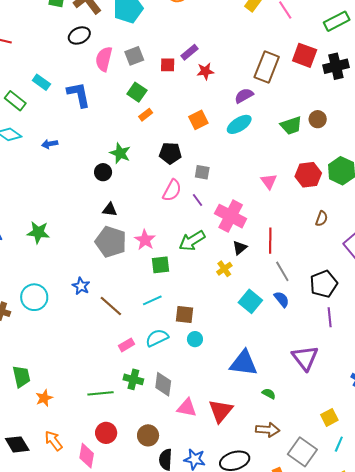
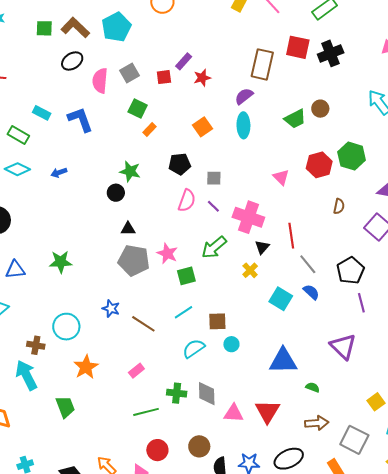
cyan ellipse: (239, 124) -> (243, 125), turned -50
pink rectangle: (127, 345) -> (136, 371), moved
orange star: (44, 398) -> (86, 367), moved, size x1.4

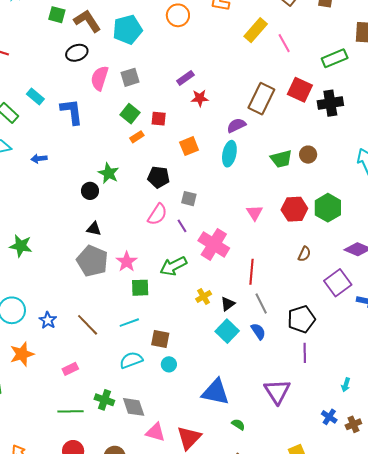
red square: (164, 77) -> (159, 119), moved
black triangle: (262, 247) -> (228, 304), moved
blue star: (111, 309) -> (48, 320), moved
gray diamond: (207, 394) -> (134, 407), turned -30

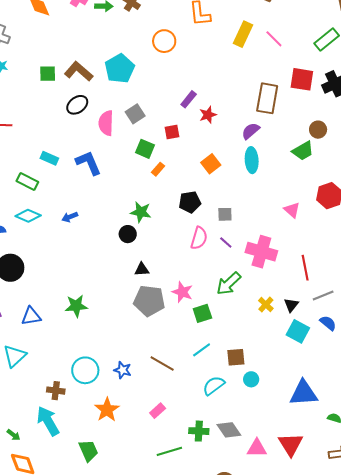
red square: (159, 119) -> (172, 132), moved
brown circle: (308, 155) -> (318, 130), moved
gray line: (261, 303) -> (323, 295), turned -70

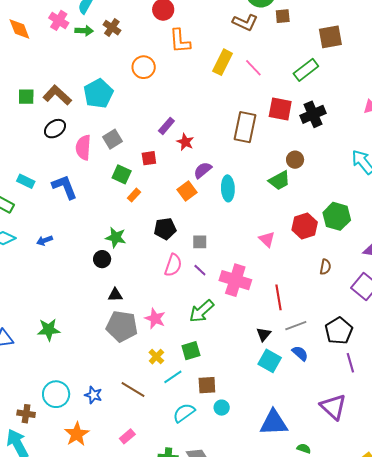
red star: (208, 115) -> (185, 142), turned -30
purple semicircle: (251, 131) -> (203, 170), moved
yellow cross: (266, 305) -> (156, 357), moved
green square: (202, 313) -> (191, 351), moved

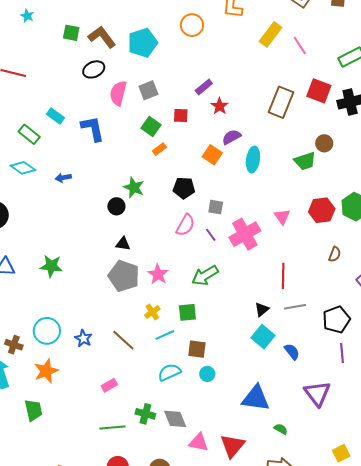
orange square: (187, 191) -> (212, 155), turned -30
pink cross: (235, 280) -> (245, 234), moved, turned 32
blue semicircle: (300, 353) -> (292, 352), moved
orange star: (77, 434) -> (46, 371), moved

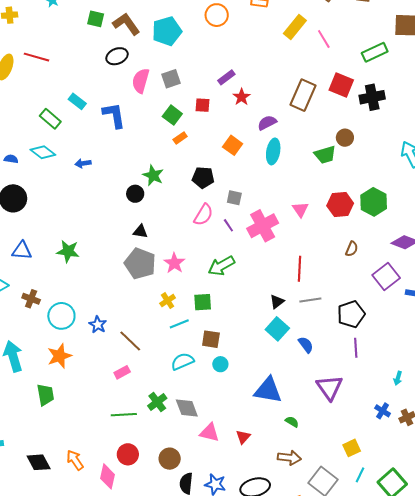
purple semicircle: (231, 137) -> (267, 123), moved
brown line: (123, 340) -> (130, 341), moved
brown cross: (14, 345) -> (31, 299), moved
green cross: (145, 414) -> (157, 402), turned 36
red triangle: (232, 446) -> (243, 437), size x0.6

